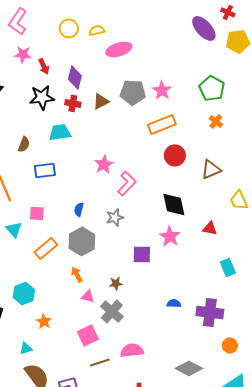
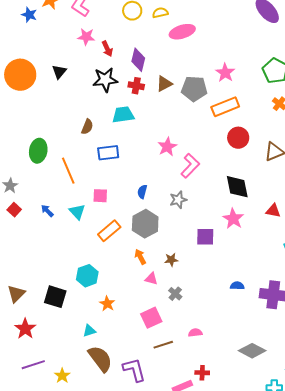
gray pentagon: (133, 92) -> (194, 89), moved
brown star: (116, 283) -> (171, 260), moved
gray cross: (112, 311) -> (175, 294), size x0.6
pink semicircle: (132, 350) -> (195, 333), size x0.6

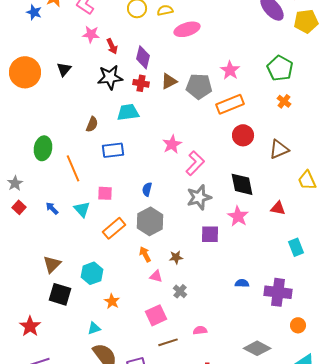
gray star: (178, 200) -> (199, 197), moved, size x1.4
brown triangle: (16, 294) -> (52, 264), moved

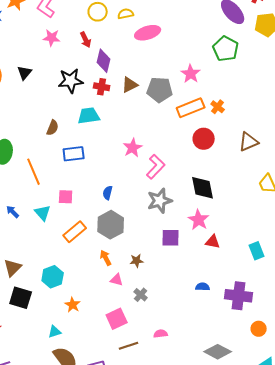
red arrow: (112, 46) -> (86, 40), moved
green pentagon: (280, 68) -> (226, 49), moved
orange cross: (284, 101) -> (218, 107), moved
brown triangle: (279, 149) -> (249, 142), moved
red triangle: (278, 208) -> (213, 242), moved

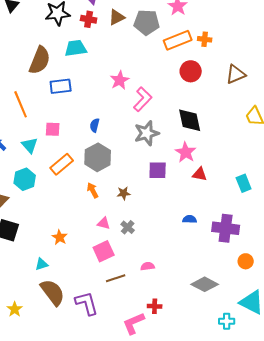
orange cross: (218, 107) -> (205, 39), turned -32
brown semicircle: (53, 128) -> (40, 60), size x1.8
cyan hexagon: (53, 277) -> (25, 179), moved
pink triangle: (117, 280) -> (104, 223), moved

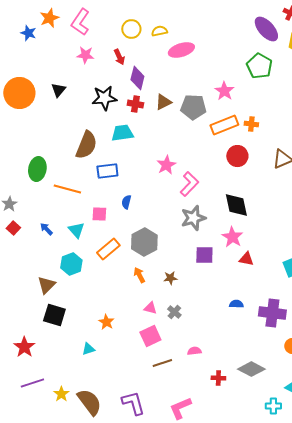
orange line: (21, 104) -> (67, 189), turned -52
blue semicircle: (95, 125) -> (126, 202), moved
brown semicircle: (53, 292) -> (89, 402), moved
purple L-shape: (87, 303) -> (133, 403), moved
red cross: (155, 306) -> (218, 378), moved

